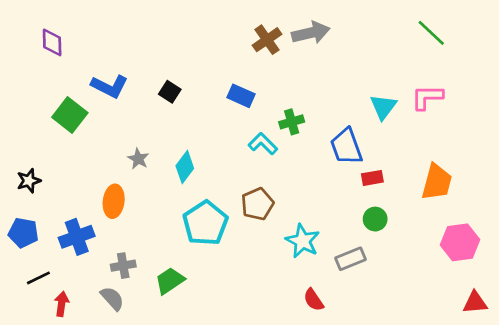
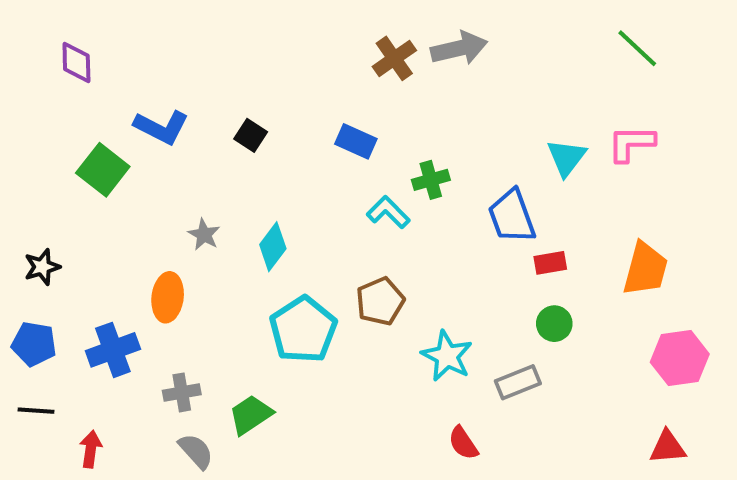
black line: (38, 278) -> (36, 411), moved, turned 30
gray semicircle: (112, 298) -> (196, 451), moved
red triangle: (475, 303) -> (668, 447), moved

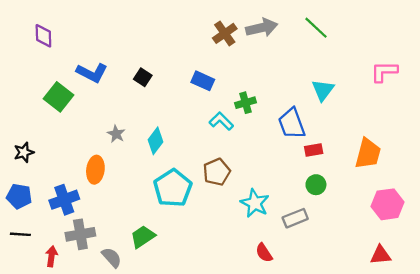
green line: (637, 48) -> (316, 28), moved
pink L-shape: (631, 143) -> (384, 72), moved
gray cross: (182, 392) -> (80, 234), moved, size x1.4

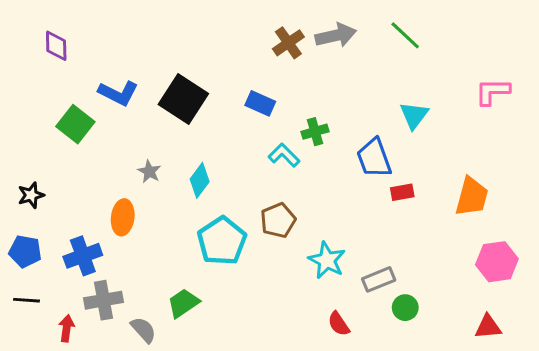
black square: (143, 77) -> (183, 99), size x2.0
green circle: (316, 185) -> (405, 308), moved

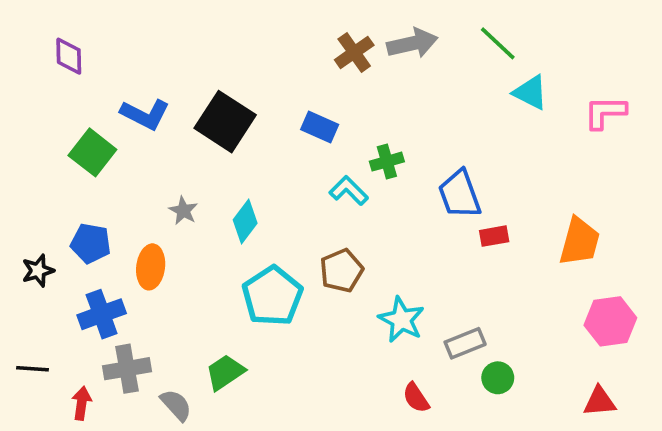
cyan triangle: (414, 115) -> (530, 92), moved, turned -40
black star: (31, 195) -> (38, 271), moved
blue pentagon: (25, 251) -> (91, 243), moved

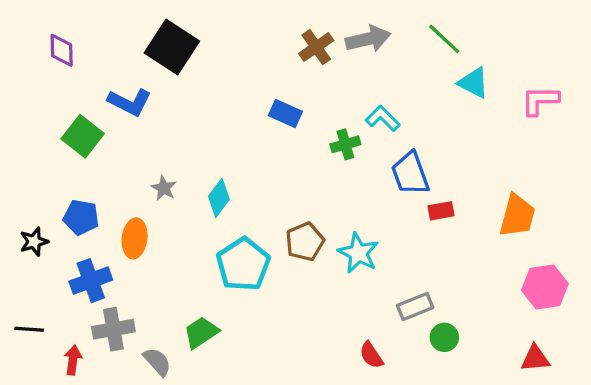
black square: (225, 122) -> (172, 47), moved
cyan L-shape: (349, 191) -> (383, 118), moved
cyan star: (401, 320) -> (358, 253), moved

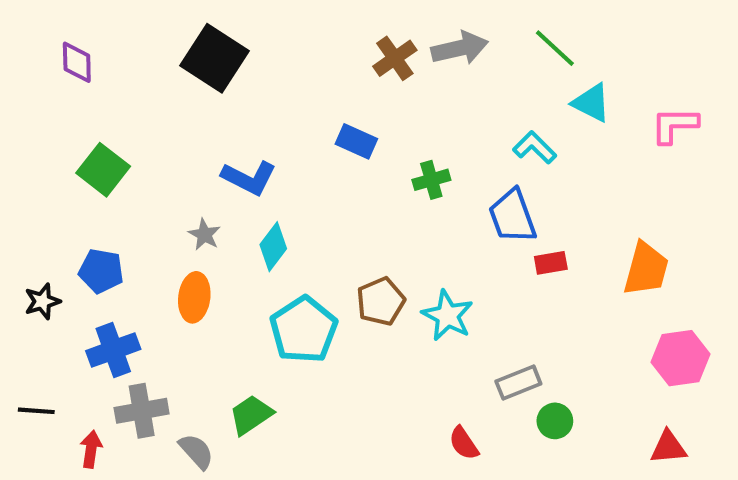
blue L-shape: (130, 102) -> (249, 178), moved
cyan L-shape: (383, 118) -> (535, 147), moved
orange ellipse: (135, 238) -> (194, 297), moved

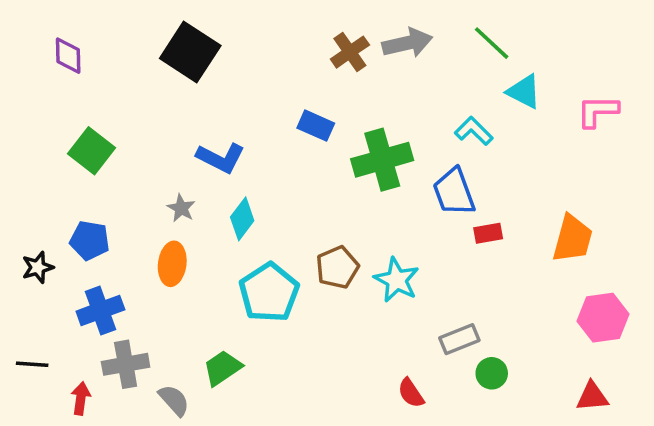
green cross: (431, 180) -> (382, 160), size x1.8

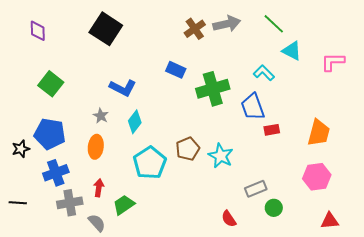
blue pentagon: (90, 240) -> (50, 134), size x1.4
pink hexagon: (603, 318) -> (317, 177), moved
red arrow: (81, 398) -> (99, 188), moved

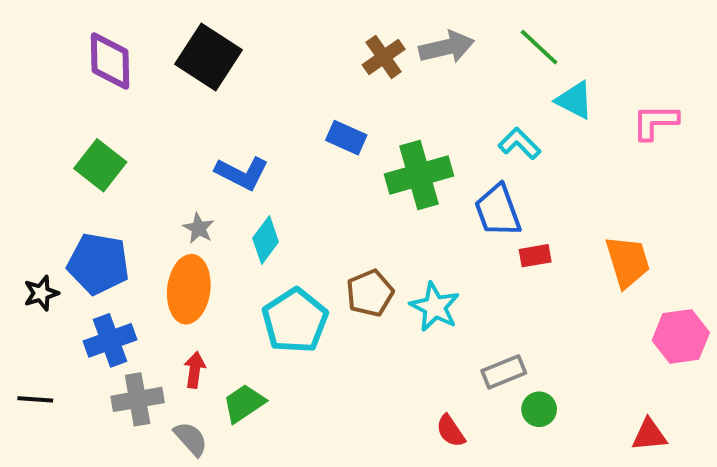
purple diamond: (38, 31) -> (110, 61), moved, size x1.4
orange trapezoid: (319, 133) -> (628, 262), turned -32
orange ellipse: (96, 147) -> (189, 289), size x1.4
pink hexagon: (317, 177) -> (681, 336), moved

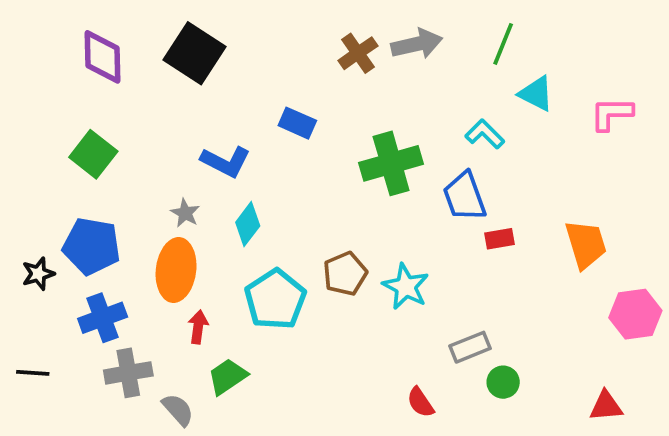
green line: (539, 47) -> (503, 44), turned 69
blue rectangle: (346, 138) -> (297, 123), moved
red arrow: (195, 370) -> (198, 327), moved

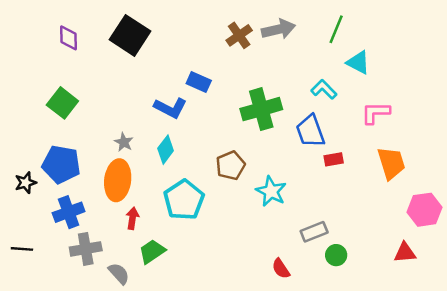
purple diamond: (103, 57) -> (69, 38), size x0.7
pink L-shape: (612, 114) -> (375, 113), moved
blue L-shape: (226, 162) -> (170, 108), moved
brown pentagon: (345, 274) -> (231, 166), moved
red triangle: (606, 406) -> (405, 253), moved

